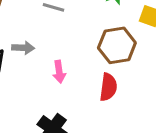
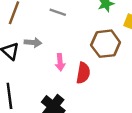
red semicircle: (108, 87) -> (83, 73), moved

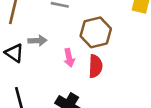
brown hexagon: (106, 44) -> (96, 32), moved

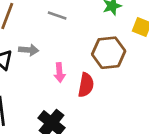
brown hexagon: (96, 32) -> (109, 53), moved

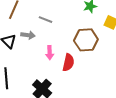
gray line: (57, 16) -> (46, 20), moved

